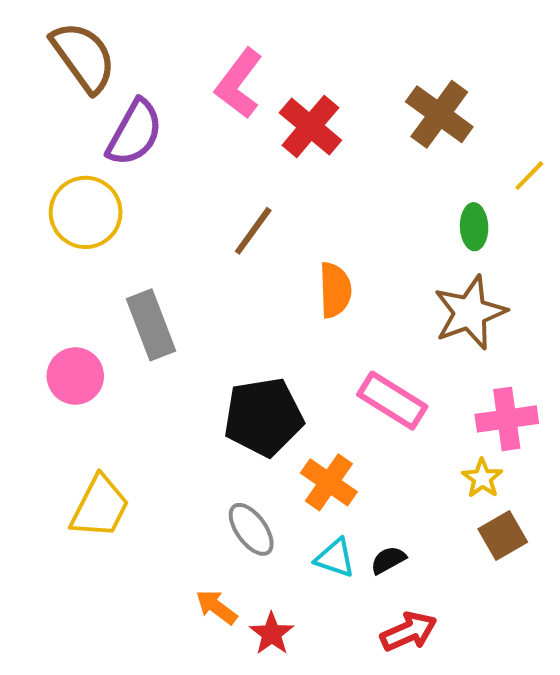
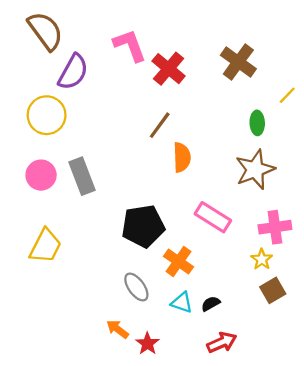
pink L-shape: (239, 84) -> (130, 45), turned 123
brown line: (253, 231) -> (160, 125), moved
pink circle: (75, 376) -> (41, 175), moved
yellow trapezoid: (100, 507) -> (45, 246), moved

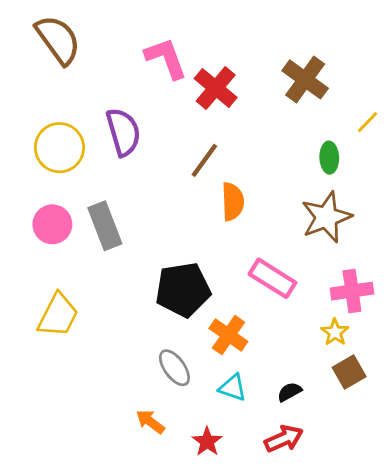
purple semicircle: (73, 72) -> (123, 132), moved, turned -45
black semicircle: (211, 304) -> (289, 392), moved
red star: (147, 344) -> (207, 442), moved

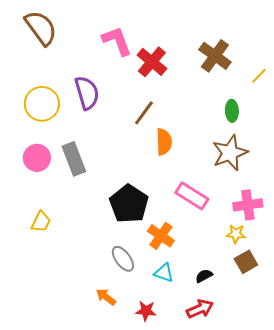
yellow line: (368, 122) -> (259, 76), moved
black pentagon: (183, 290) -> (129, 204), turned -30
yellow trapezoid: (58, 315) -> (41, 222), size x0.7
yellow star: (335, 332) -> (236, 234), turned -30
red star: (207, 442) -> (146, 311), turned -30

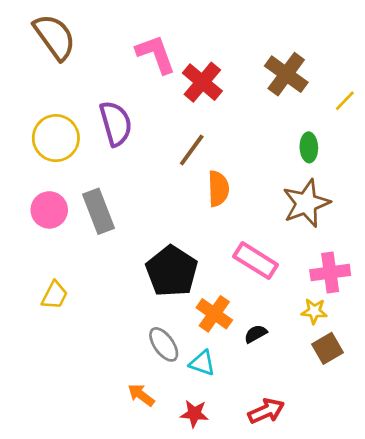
cyan triangle: (164, 273) -> (202, 363), moved
black semicircle: (204, 276) -> (256, 334), moved

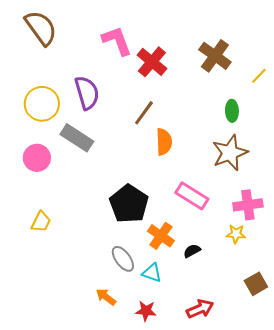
gray rectangle: (98, 211) -> (77, 138), moved, turned -36
brown square: (328, 348) -> (256, 284), moved

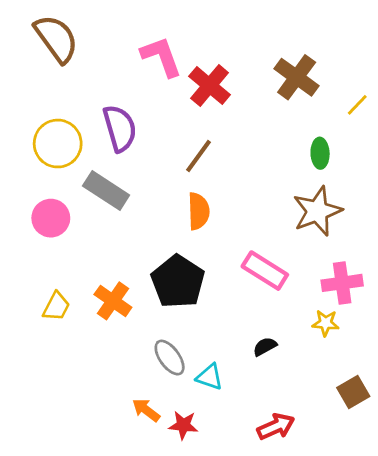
orange semicircle: (164, 142) -> (199, 211), moved
orange cross: (161, 236) -> (113, 301), moved
red star: (146, 311) -> (183, 425), moved

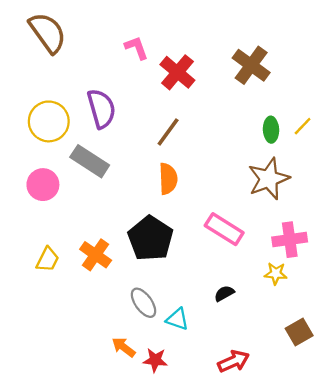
pink L-shape: (161, 57) -> (136, 48), size x0.7
yellow line: (357, 105) -> (303, 126), moved

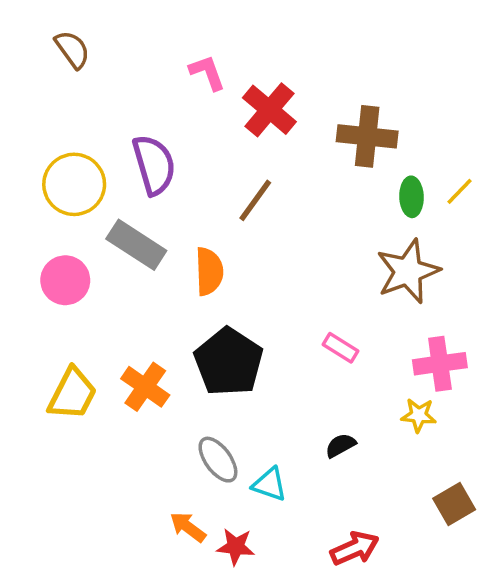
brown semicircle: (48, 33) -> (72, 49), size x0.6
brown cross: (251, 65) -> (367, 136), moved, turned -30
orange semicircle: (168, 179) -> (209, 271), moved
pink rectangle: (224, 229) -> (340, 348), size x0.6
yellow trapezoid: (48, 259) -> (72, 394), size x1.4

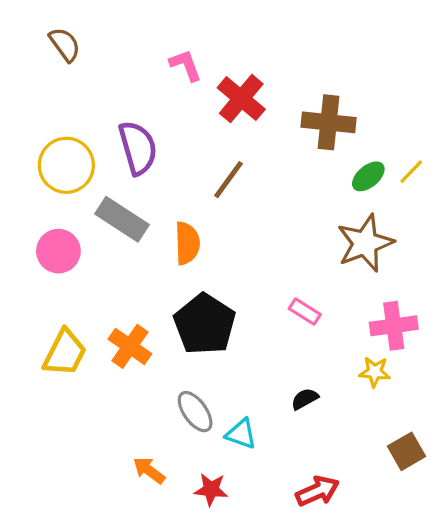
green ellipse: (412, 197) -> (368, 176), turned 52
orange arrow: (188, 527) -> (149, 470), moved

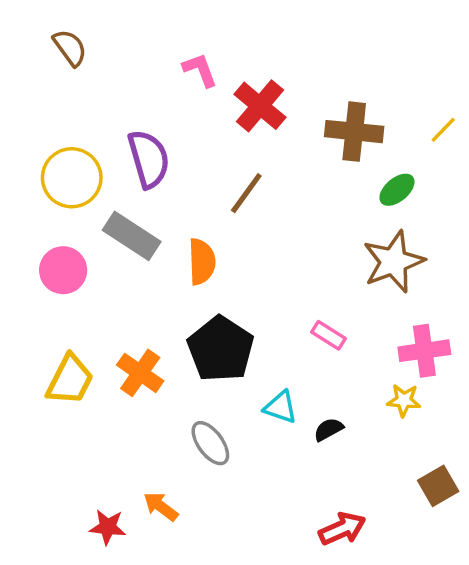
yellow line: (411, 172) -> (443, 130), moved
cyan triangle: (241, 434) -> (281, 407), moved
red star: (211, 489) -> (108, 527), moved

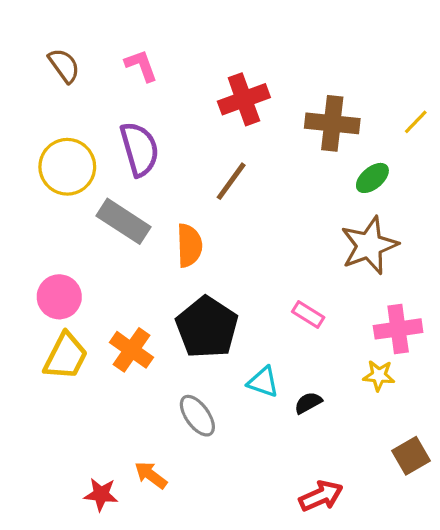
brown semicircle: (70, 48) -> (64, 66), moved
pink L-shape: (200, 70) -> (141, 66), moved
red cross: (260, 106) -> (244, 99), turned 30
pink circle: (63, 270) -> (59, 297), moved

